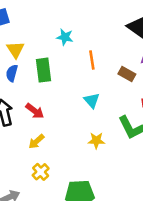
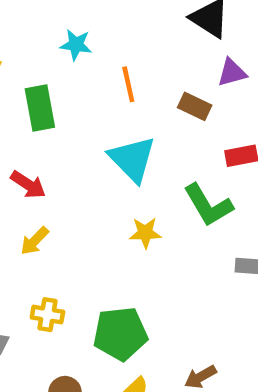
cyan triangle: (92, 100) -> (132, 159), size x1.6
yellow cross: (41, 172) -> (47, 315), moved, turned -35

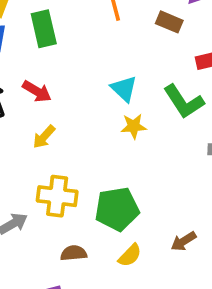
cyan triangle: (132, 159) -> (124, 89), moved, size x0.7
yellow cross: (47, 315) -> (57, 196), size x1.5

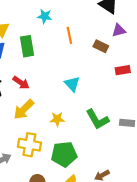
green L-shape: (184, 102) -> (97, 119), moved
yellow star: (134, 126) -> (57, 119), moved
yellow arrow: (44, 137) -> (24, 109), size x1.5

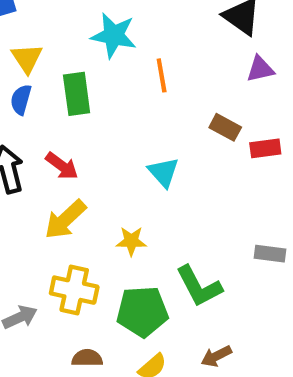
cyan star: (45, 16) -> (114, 35), size x1.5
brown rectangle: (101, 46) -> (225, 127), moved
green L-shape: (97, 119) -> (199, 286), moved

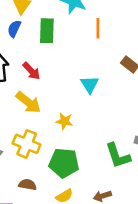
yellow arrow: (65, 220) -> (28, 102), turned -108
green L-shape: (199, 286) -> (118, 156), moved

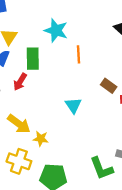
red arrow: (31, 71) -> (20, 82), moved, turned 78
yellow star: (64, 121) -> (41, 139), moved

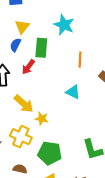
orange line: (79, 54) -> (80, 60), moved
cyan triangle: (73, 105) -> (73, 92), turned -35

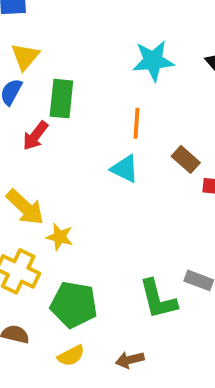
cyan star: (64, 25) -> (153, 61), moved, turned -30
cyan triangle: (73, 92) -> (125, 169), moved

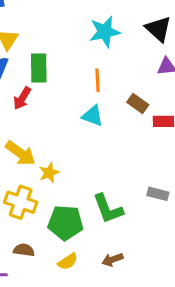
yellow star: (60, 237) -> (49, 173), turned -30
green L-shape: (158, 299) -> (108, 209), moved

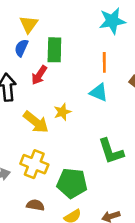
yellow star: (49, 173) -> (62, 112), moved
green L-shape: (108, 209) -> (111, 151), moved

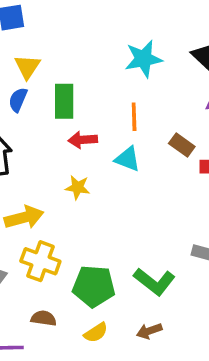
red arrow: (39, 75) -> (83, 140), moved, turned 54
yellow star: (62, 112) -> (78, 187), turned 30
yellow arrow: (36, 122) -> (24, 217), moved, turned -52
green L-shape: (111, 151) -> (154, 282), moved, turned -32

